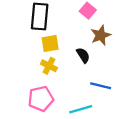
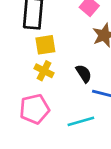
black semicircle: (83, 55) -> (84, 74), moved

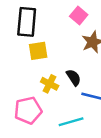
yellow cross: (44, 71) -> (50, 84), moved

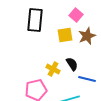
yellow square: (38, 51) -> (65, 35), moved

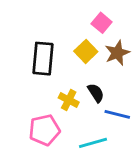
black rectangle: (35, 20) -> (43, 59), moved
yellow square: (65, 35) -> (86, 51), turned -35

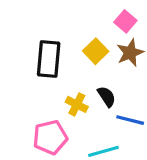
pink square: (102, 23) -> (125, 21), moved

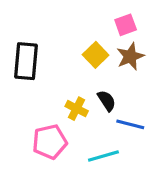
pink square: (125, 21) -> (126, 25), turned 30
black rectangle: (49, 59) -> (26, 61), moved

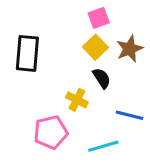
pink square: (126, 25) -> (99, 18), moved
black semicircle: (107, 101) -> (102, 78), moved

